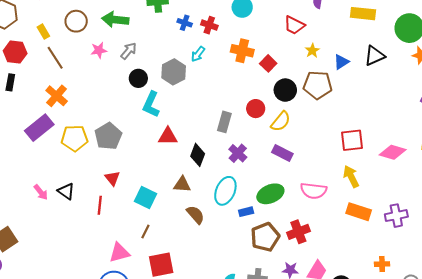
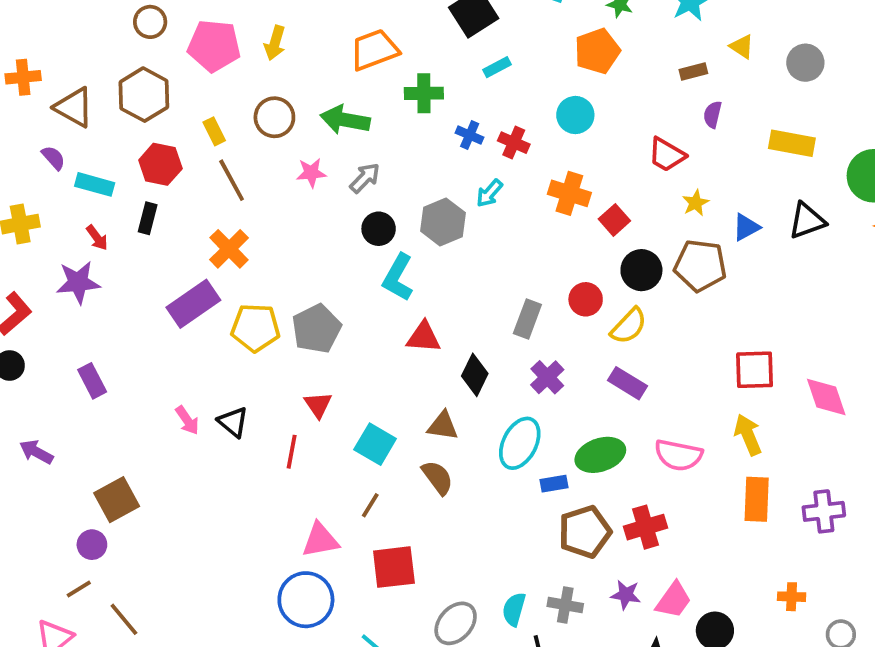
pink diamond: (393, 152) -> (826, 397), turned 50
orange rectangle: (359, 212) -> (757, 499), turned 70
brown semicircle: (195, 215) -> (438, 477), moved

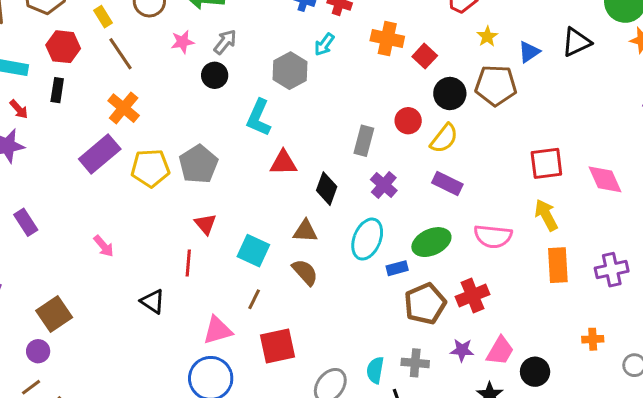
black circle: (379, 229) -> (215, 75), moved
black triangle: (233, 422) -> (153, 301), moved

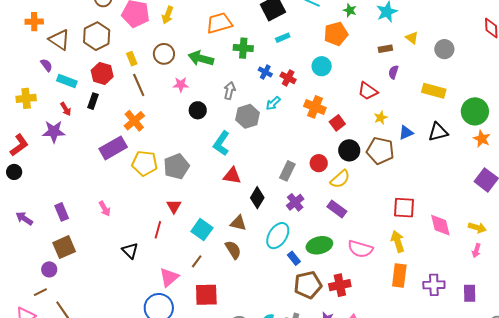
gray arrow: (225, 42) -> (230, 91), moved, turned -36
purple rectangle: (26, 222) -> (62, 212), moved
blue rectangle: (397, 268) -> (294, 258), turned 56
pink triangle: (218, 330) -> (169, 277), turned -35

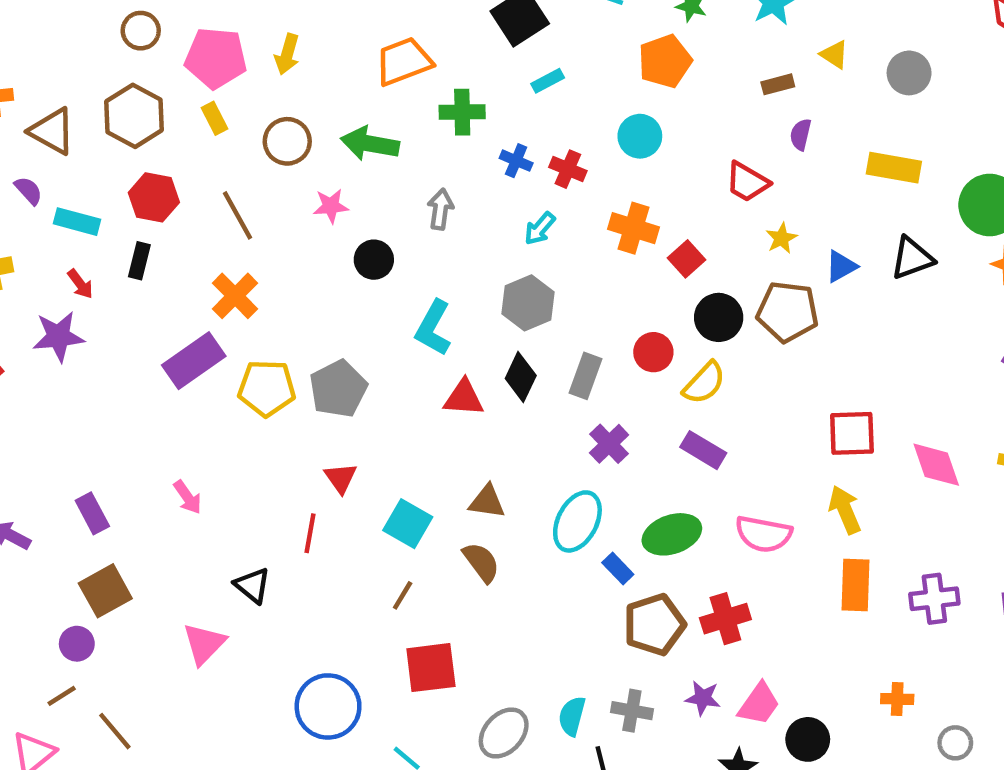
yellow rectangle: (132, 59) -> (215, 118), moved
gray hexagon: (248, 116) -> (528, 303), moved
black diamond: (257, 198) -> (521, 377), moved
pink triangle: (169, 277) -> (204, 644), moved

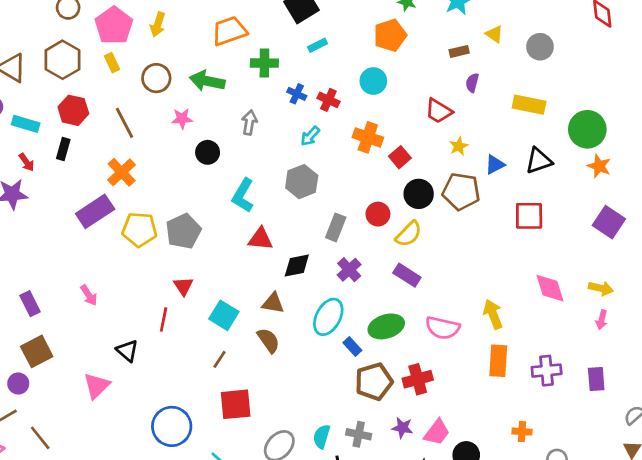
pink pentagon: (216, 58) -> (114, 26), turned 30
black diamond: (521, 377) -> (297, 265), moved, turned 52
red square: (852, 433) -> (529, 216), moved

